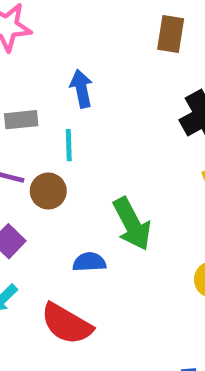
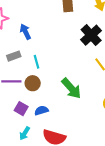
blue arrow: (81, 89) -> (25, 32), moved
blue semicircle: (89, 262) -> (41, 110), moved

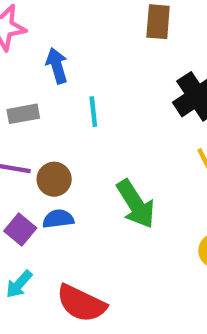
cyan line: (36, 62) -> (93, 112), moved
blue semicircle: (41, 110) -> (58, 219), moved

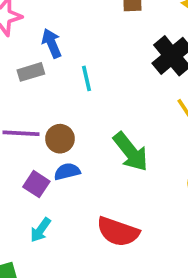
gray rectangle: (23, 114) -> (31, 72), moved
red semicircle: (81, 303) -> (118, 232), moved

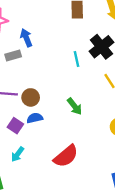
cyan line: (87, 78) -> (77, 59), moved
green arrow: (131, 152) -> (75, 106), size x0.7
red semicircle: (118, 232) -> (66, 156), turned -60

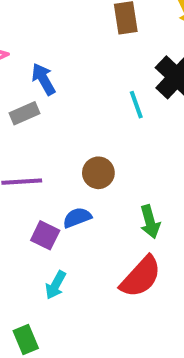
brown circle: (31, 97) -> (98, 173), moved
green arrow: (75, 106) -> (150, 222), moved, turned 30

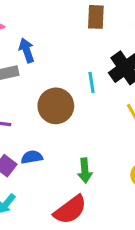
brown circle: (98, 173) -> (56, 106), moved, size x1.5

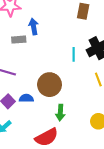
brown circle: (56, 106) -> (50, 85), moved

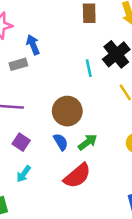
blue semicircle: (26, 98) -> (61, 142), moved, turned 72
green arrow: (60, 113) -> (88, 142), turned -119

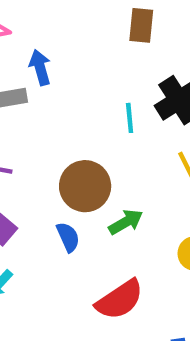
green arrow: (88, 142) -> (126, 222), moved
red semicircle: (77, 176) -> (120, 300), moved

